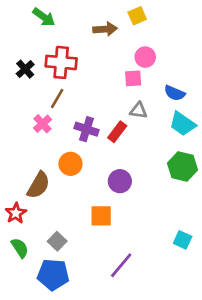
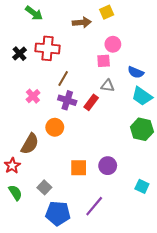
brown line: (57, 98) -> (63, 78), moved
purple circle: (120, 181) -> (108, 166), moved
blue pentagon: (53, 275) -> (58, 213), moved

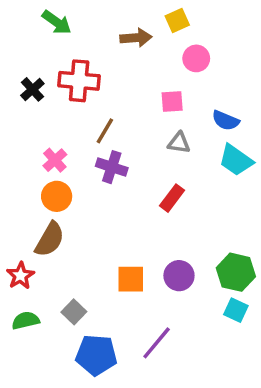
pink circle: (113, 44) -> (196, 58), moved
red rectangle: (91, 102) -> (172, 198), moved
orange circle: (55, 127) -> (57, 196), moved
green hexagon: (142, 129) -> (236, 272), moved
green semicircle: (15, 193) -> (26, 320), turned -70

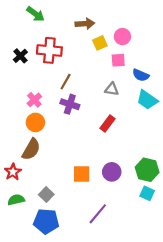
yellow square: (177, 21) -> (100, 43), moved
pink square: (172, 102) -> (118, 60), moved
blue pentagon: (96, 355) -> (46, 221), moved

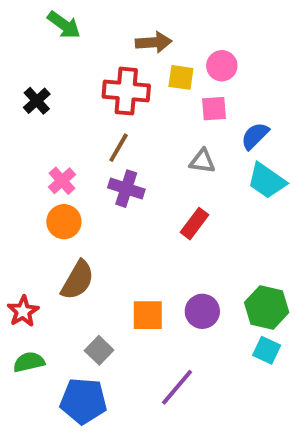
yellow square: (100, 43) -> (181, 77), turned 32
red cross: (49, 50) -> (126, 91), moved
blue semicircle: (141, 75) -> (255, 136), turned 112
brown semicircle: (31, 149) -> (78, 280), moved
gray square: (46, 194) -> (99, 350), moved

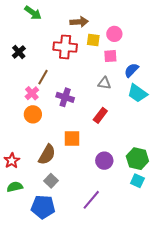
brown line: (119, 148) -> (43, 77), moved
brown semicircle: (78, 280) -> (47, 155), moved
orange square: (148, 315) -> (72, 139), moved

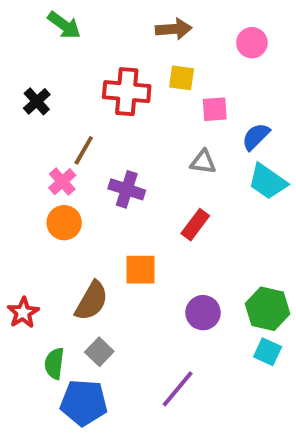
brown arrow: (79, 22) -> (174, 29), moved
pink circle: (114, 34) -> (252, 43), moved
green semicircle: (15, 187) -> (54, 363), moved, turned -70

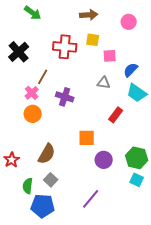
black cross: (37, 101) -> (19, 52), size x1.5
red rectangle: (195, 225) -> (116, 115), moved
orange square: (140, 270) -> (87, 138), moved

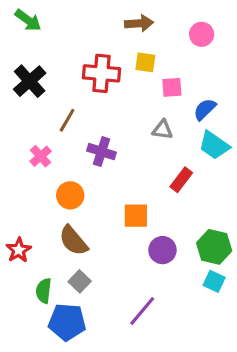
green arrow: (33, 13) -> (28, 20), moved
pink cross: (32, 93) -> (41, 156), moved
orange circle: (33, 114) -> (70, 195), moved
brown semicircle: (47, 154) -> (73, 241), turned 110

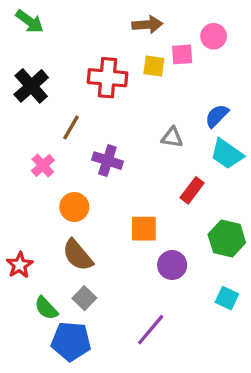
pink square: (172, 87) -> (182, 54), moved
green hexagon: (214, 247) -> (227, 238), moved
green semicircle: (44, 291) -> (46, 308), turned -50

